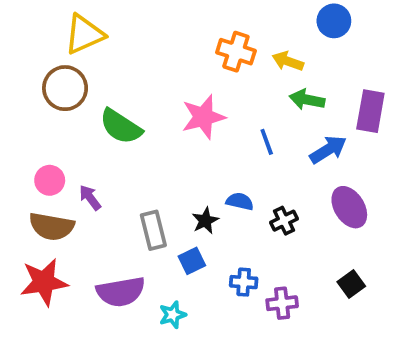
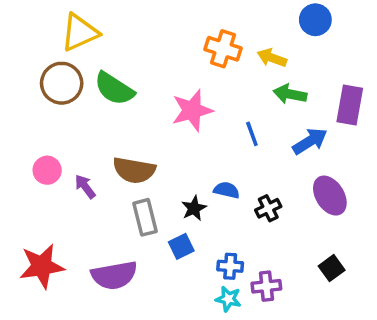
green semicircle: (121, 127) -> (114, 89), moved
brown semicircle: (52, 226) -> (134, 170), moved
cyan star: (173, 315) -> (228, 299), moved, turned 30

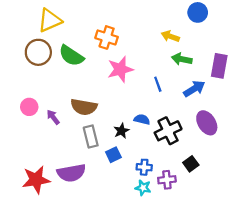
orange cross: (223, 49) -> (107, 37), moved
black cross: (268, 208) -> (168, 131), size x1.6
red star: (42, 266) -> (36, 180), moved
black square: (332, 268) -> (191, 164), moved

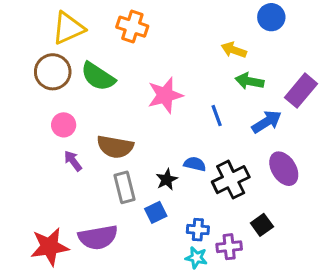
orange cross: (107, 37) -> (132, 27), moved
purple rectangle: (219, 66) -> (301, 91), turned 30
pink circle: (29, 107) -> (64, 125), moved

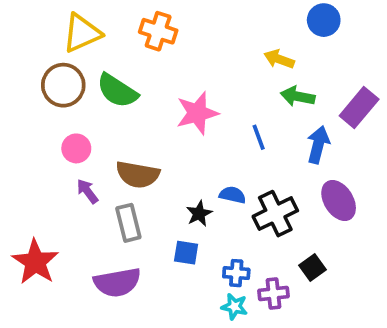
blue arrow: (267, 122) -> (318, 145), turned -44
gray rectangle: (125, 187) -> (128, 223), moved
blue square: (156, 212) -> (186, 253), turned 35
red star: (50, 247) -> (35, 262), moved, turned -30

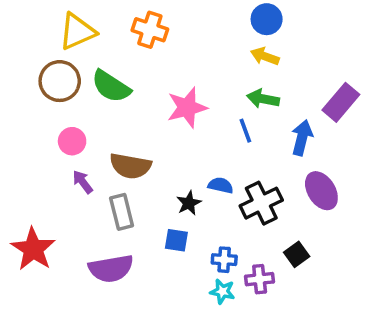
blue circle: (324, 20) -> (267, 19), moved
green arrow: (298, 96) -> (263, 99), moved

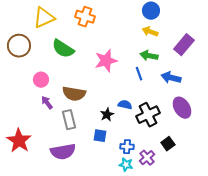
brown circle: (60, 81) -> (19, 46), moved
purple rectangle: (341, 102) -> (184, 45), moved
blue arrow: (302, 138) -> (171, 78), turned -90
purple cross: (260, 279) -> (147, 158), turned -35

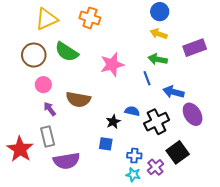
purple rectangle: (184, 45) -> (195, 48), turned 30
brown circle: (19, 46) -> (34, 55), moved
blue arrow: (171, 78) -> (173, 92), moved
gray rectangle: (69, 120) -> (48, 136), moved
black square: (168, 144) -> (178, 152), size x1.5

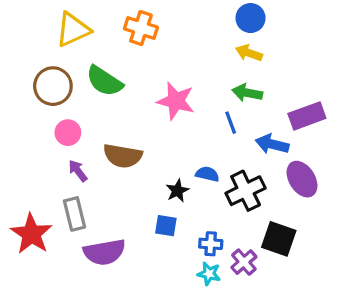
purple rectangle: (195, 48) -> (307, 116), moved
pink star: (112, 65) -> (176, 101), turned 30
black square: (178, 152) -> (279, 239), turned -35

